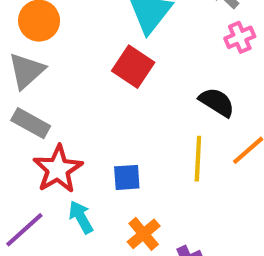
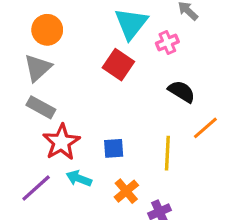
pink cross: (240, 37) -> (167, 42), moved
yellow line: (198, 159) -> (167, 153), moved
cyan arrow: (81, 217) -> (79, 178), turned -40

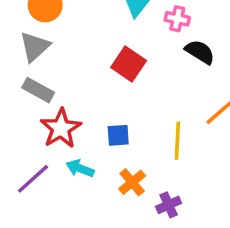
pink cross: (167, 42) -> (177, 19), turned 35
red square: (118, 65) -> (129, 64), moved
black semicircle: (182, 91) -> (200, 52), moved

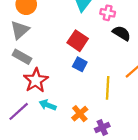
blue square: (118, 135) -> (80, 64), moved, turned 32

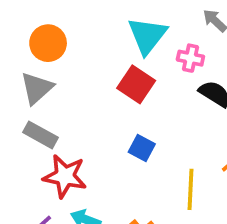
red square: (78, 41) -> (136, 84), moved
red star: (36, 80) -> (65, 176), turned -30

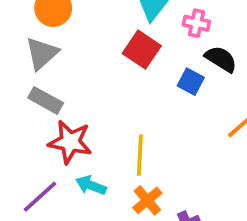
blue square: (142, 148) -> (191, 82), moved
yellow line: (190, 189) -> (140, 155), moved

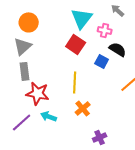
gray rectangle: (46, 100) -> (25, 71), turned 54
yellow line: (140, 155) -> (75, 82), moved
orange cross: (147, 200) -> (83, 108), moved

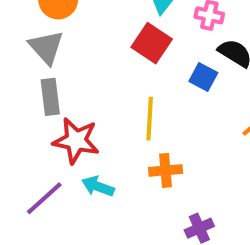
gray triangle: (23, 46) -> (46, 47), turned -30
orange cross: (83, 108) -> (166, 170), turned 35

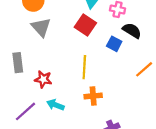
gray triangle: (46, 47) -> (41, 27), moved
gray rectangle: (50, 97) -> (18, 63), moved
red star: (76, 141) -> (43, 79), size x0.7

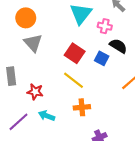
red square: (85, 25) -> (75, 53), moved
yellow line: (84, 67) -> (74, 80), turned -55

